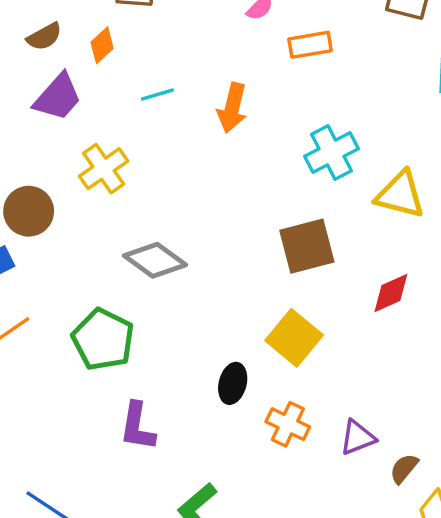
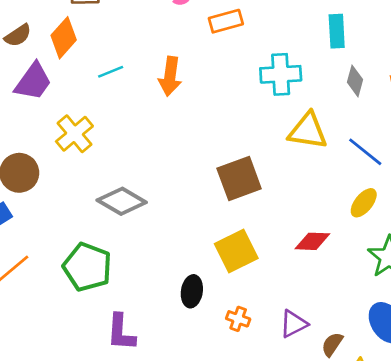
orange diamond: (102, 45) -> (64, 38), size x1.4
cyan cross: (331, 153) -> (281, 74), moved, turned 30
red diamond: (391, 293) -> (312, 241), moved, turned 32
yellow square: (294, 338) -> (236, 251), turned 30
orange cross: (288, 424) -> (238, 319), size x0.7

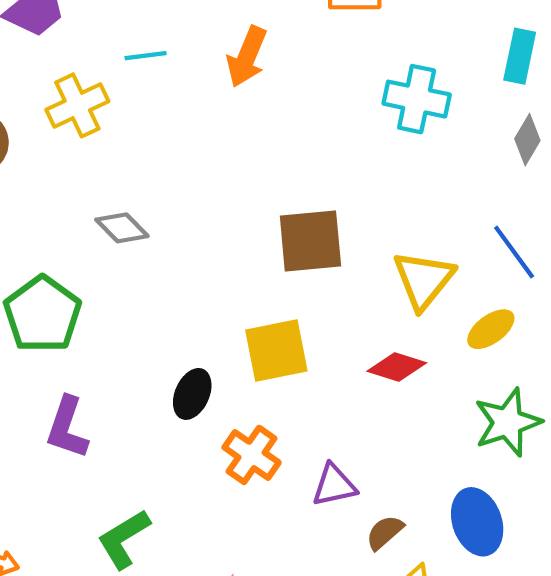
cyan line: (111, 72) -> (146, 56), moved
yellow triangle: (308, 131) -> (424, 280), moved, turned 45
gray diamond: (122, 201) -> (122, 228), size x0.7
orange cross: (238, 319) -> (252, 455), size x1.5

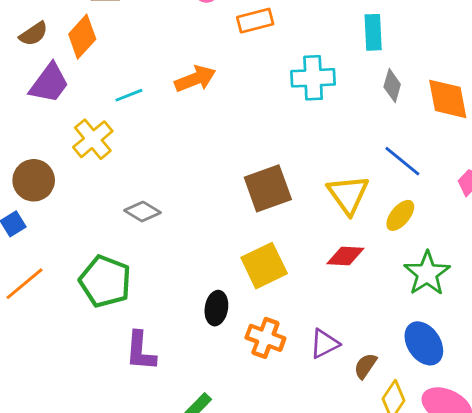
orange arrow: (247, 57) -> (195, 79), turned -120

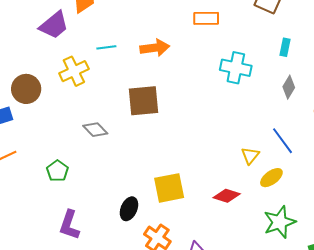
cyan rectangle: (373, 32) -> (285, 47), size x0.7
brown square: (268, 188) -> (144, 101), moved
yellow triangle: (348, 195) -> (250, 156), moved, size x0.6
green pentagon: (105, 281) -> (57, 171), size x0.6

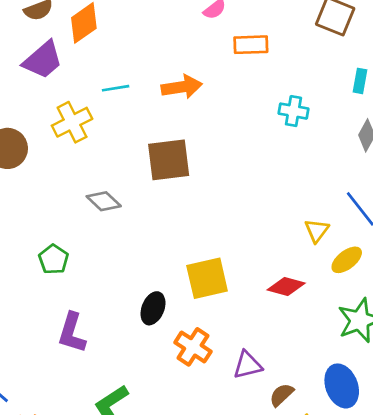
cyan cross: (236, 68) -> (293, 111), size x0.7

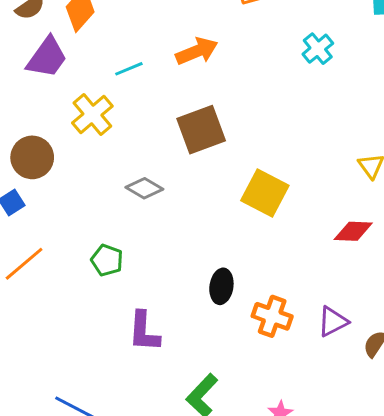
cyan cross: (293, 111) -> (318, 49), turned -36
yellow square: (207, 278) -> (265, 193), moved, turned -36

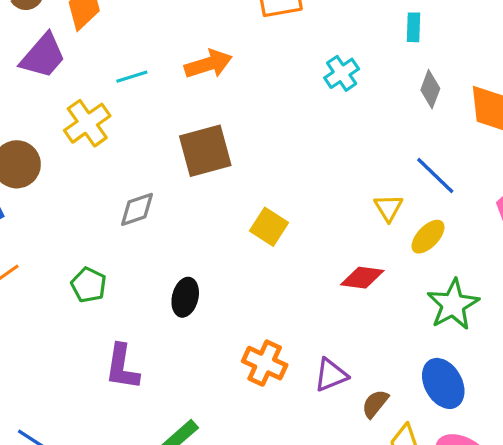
gray diamond: (144, 188) -> (137, 209), turned -54
yellow square: (265, 193) -> (269, 227), size x0.7
black ellipse: (221, 286) -> (185, 297), moved

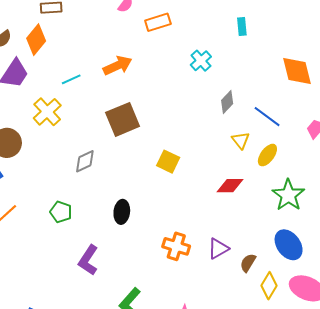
gray diamond: (430, 89) -> (227, 102), moved, turned 30
purple L-shape: (122, 367) -> (88, 260), turned 32

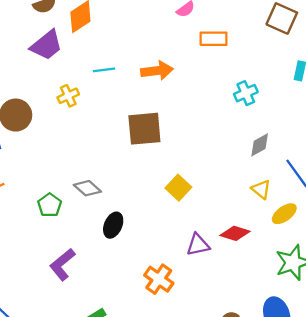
yellow cross: (47, 112) -> (68, 96), size x0.7
yellow triangle: (241, 140) -> (261, 189), turned -30
gray diamond: (85, 161) -> (87, 188), moved, turned 50
purple triangle: (218, 248) -> (198, 245), moved

